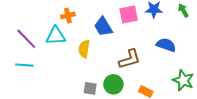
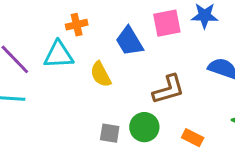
yellow semicircle: (84, 49) -> (101, 74), turned -36

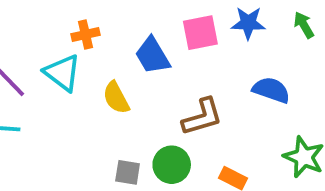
cyan triangle: (59, 55) -> (62, 73), turned 40

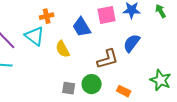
blue semicircle: (271, 90) -> (132, 43), moved, turned -72

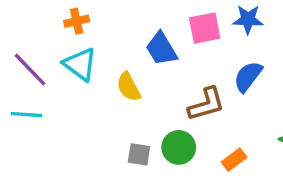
orange cross: (47, 16) -> (77, 21), moved
orange rectangle: (124, 91) -> (234, 160), turned -64

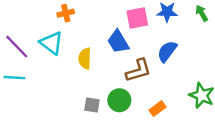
orange cross: (77, 21) -> (66, 13), moved
blue trapezoid: (161, 49) -> (118, 42), moved
yellow semicircle: (129, 87) -> (85, 58), turned 30

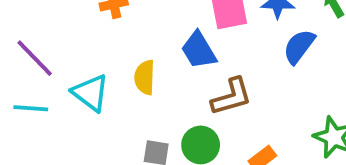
cyan triangle: (51, 43) -> (91, 93), moved
blue semicircle: (167, 51) -> (299, 46), moved

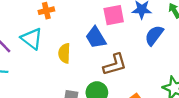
cyan triangle: (91, 93) -> (32, 39), moved

